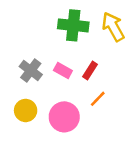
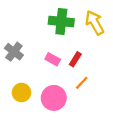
gray cross: (31, 71) -> (14, 52), moved

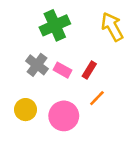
green cross: (61, 22) -> (55, 25), moved, turned -30
gray cross: (14, 52) -> (37, 65), moved

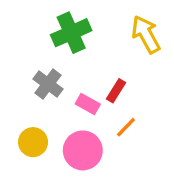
pink rectangle: (62, 70) -> (88, 104), moved

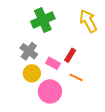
orange line: (126, 127) -> (76, 77), turned 72
yellow circle: (33, 142) -> (32, 73), moved

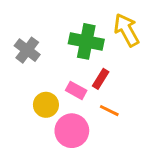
green cross: (43, 20) -> (86, 41), moved, turned 35
gray cross: (29, 51) -> (27, 50), moved

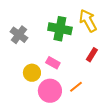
red rectangle: (101, 79) -> (92, 55), moved
orange line: (109, 111) -> (76, 87), moved, turned -64

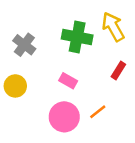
yellow circle: (32, 73) -> (15, 86), moved

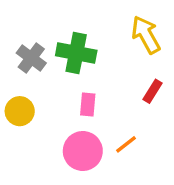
green cross: (77, 37) -> (76, 53), moved
pink rectangle: (68, 81) -> (88, 105), turned 66

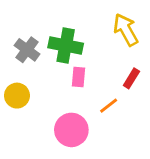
pink rectangle: (88, 105) -> (79, 77), moved
orange line: (126, 144) -> (109, 106), moved

